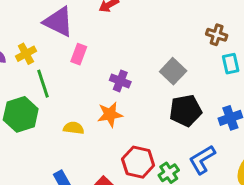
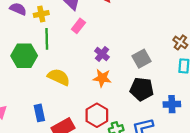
orange star: (110, 114) -> (102, 78), moved
yellow semicircle: (74, 128) -> (59, 77), size x1.5

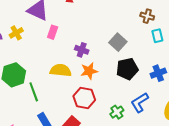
green line: (47, 39) -> (34, 92), moved
yellow semicircle: (59, 77) -> (61, 70), moved
red hexagon: (97, 115) -> (84, 98), moved

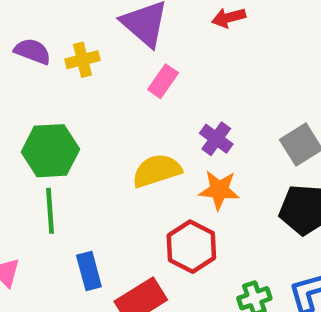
yellow semicircle: (61, 70) -> (157, 171), turned -40
green line: (34, 92) -> (50, 211), moved

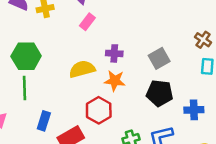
purple cross: (216, 139) -> (114, 53), turned -35
blue rectangle: (89, 271) -> (44, 121), turned 30

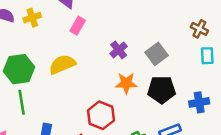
purple cross: (114, 53) -> (119, 50), moved, turned -35
yellow semicircle: (82, 69) -> (62, 64), moved
orange star: (115, 81) -> (126, 83), moved

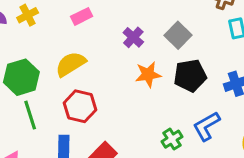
pink rectangle: (78, 26) -> (82, 16), turned 42
red hexagon: (101, 115) -> (80, 106), moved

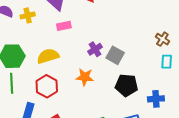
gray square: (178, 35) -> (115, 55), moved, turned -30
orange star: (148, 75) -> (85, 77), moved

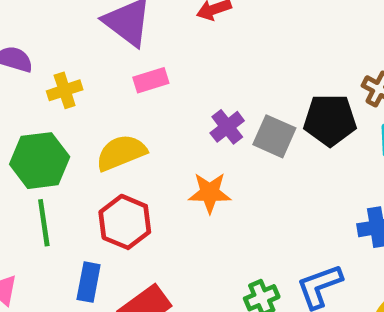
yellow cross: (28, 15) -> (65, 90), moved
black pentagon: (127, 85) -> (330, 120), moved

